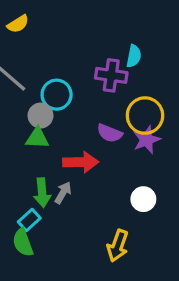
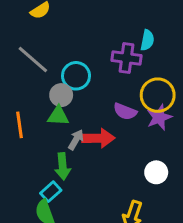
gray arrow: (63, 193) -> (76, 140), moved

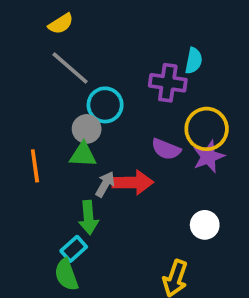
gray line: (33, 59) -> (70, 68), moved

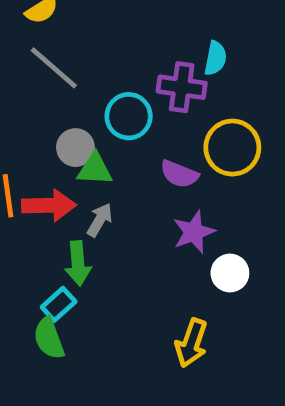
cyan circle: (105, 105) -> (129, 116), moved
green triangle: (83, 155) -> (95, 169), moved
purple star: (208, 157) -> (194, 232), moved
red arrow: (133, 182) -> (49, 205), moved

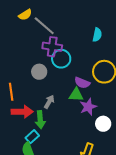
gray line: (54, 68) -> (44, 26), moved
purple cross: (182, 87) -> (52, 47), moved
green triangle: (95, 169) -> (76, 95), moved
red arrow: (49, 205) -> (22, 112), moved

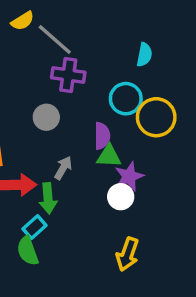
cyan circle: (61, 59) -> (126, 99), moved
purple semicircle: (82, 83) -> (102, 136), moved, turned -112
white circle: (103, 124) -> (121, 197), moved

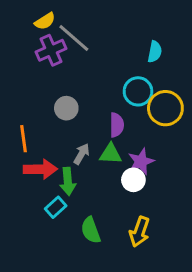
purple cross: (68, 75) -> (51, 50), moved, turned -32
green triangle: (109, 156) -> (111, 154), moved
green semicircle: (28, 251) -> (91, 230), moved

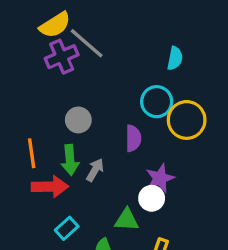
yellow semicircle: (45, 21) -> (55, 25), size x1.4
green triangle: (111, 154) -> (127, 220), moved
green arrow: (68, 181) -> (70, 160), moved

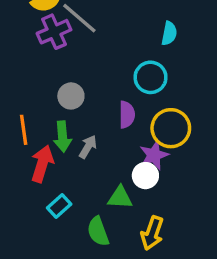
yellow circle: (187, 120) -> (171, 128), moved
red arrow: (50, 187) -> (42, 164), turned -72

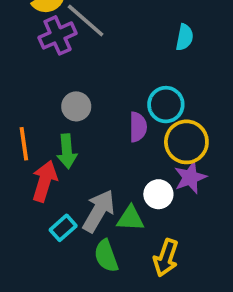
cyan circle: (151, 77) -> (166, 105), moved
gray arrow: (88, 147) -> (99, 211), moved, size x1.6
purple star: (154, 155) -> (190, 177), moved

